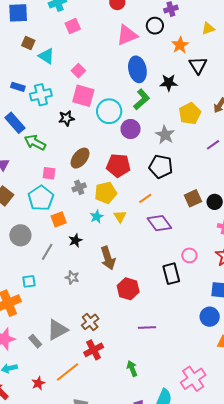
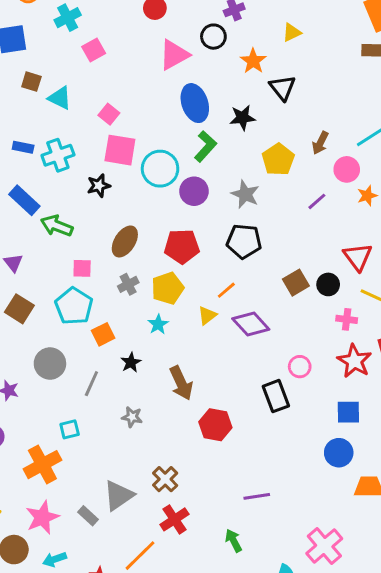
yellow triangle: (120, 216) -> (207, 316), moved, turned 32
purple line: (147, 327) -> (257, 496), moved

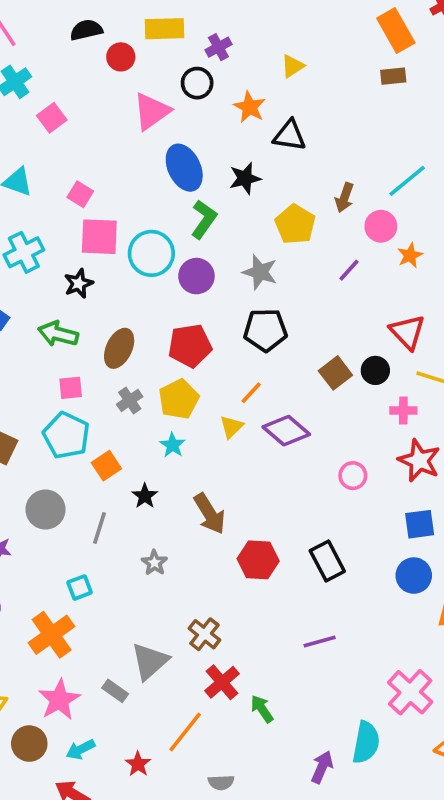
black triangle: (282, 88) -> (290, 136), turned -36
green arrow: (57, 226) -> (58, 334), moved
black rectangle: (276, 396) -> (327, 561), moved
gray star: (132, 417) -> (154, 563), turned 30
green arrow: (234, 541) -> (262, 709), moved

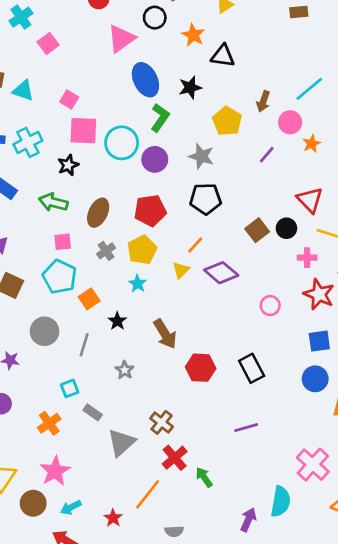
orange cross: (52, 635) -> (49, 423), size x0.7
gray rectangle: (115, 691) -> (93, 412), moved

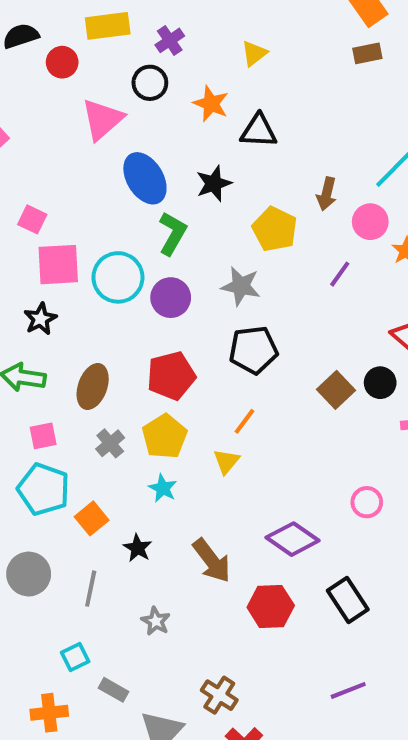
purple diamond: (221, 273) -> (293, 539), moved
orange cross: (49, 423) -> (49, 713), turned 35

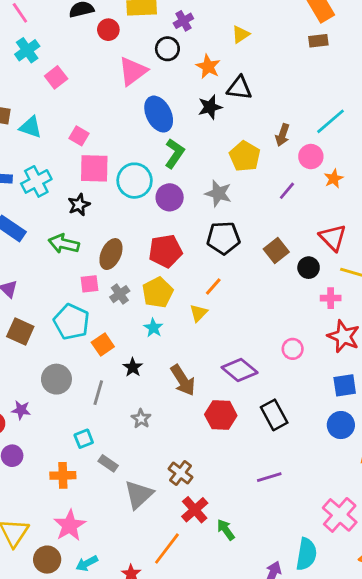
black star: (214, 184) -> (210, 107), moved
brown square: (336, 390) -> (276, 251), moved
pink square: (43, 436) -> (89, 284), moved

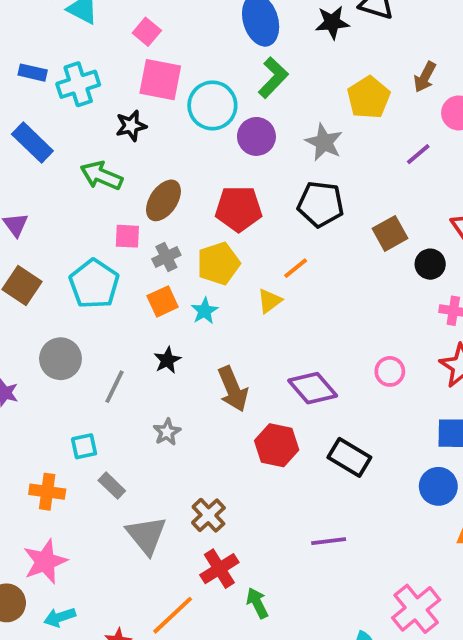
orange square: (103, 345) -> (163, 301), moved
black rectangle: (274, 415) -> (349, 457), turned -40
gray triangle: (139, 495) -> (146, 535), turned -36

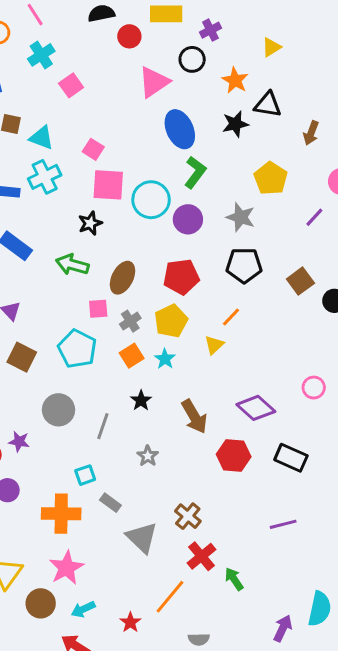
brown arrow: (425, 77) -> (311, 133), moved
cyan cross: (78, 84) -> (45, 177), moved
orange cross: (47, 492) -> (61, 514), size x1.4

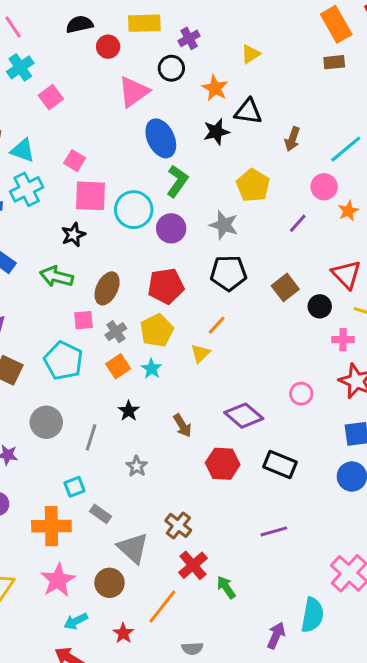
brown arrow: (194, 416) -> (182, 426), size x0.7
brown circle: (41, 603) -> (109, 583), moved

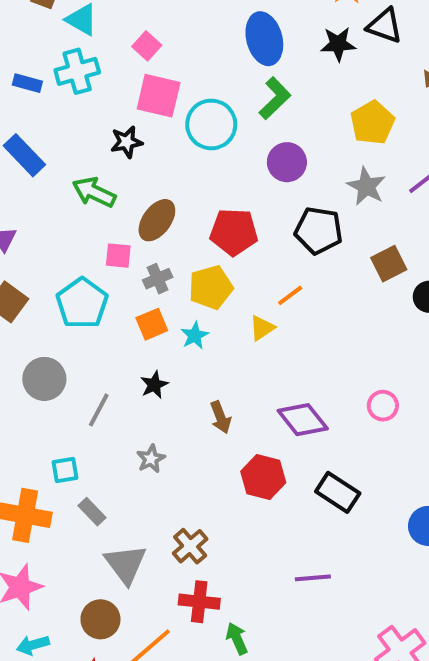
gray star: (224, 225) -> (366, 186), moved
purple circle: (171, 228) -> (287, 162), moved
red cross: (193, 565) -> (199, 602), turned 36
brown circle: (109, 583) -> (100, 619), moved

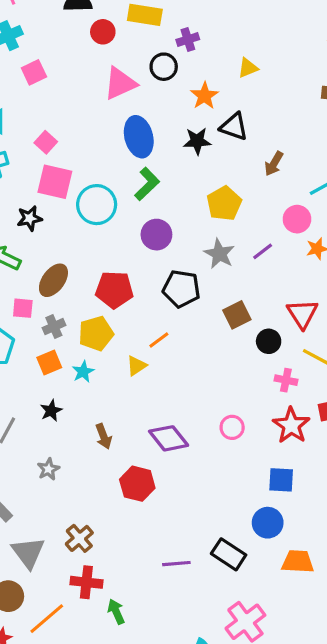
black rectangle: (338, 492) -> (229, 554), moved

